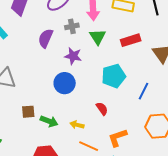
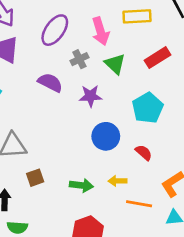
purple semicircle: (46, 38) -> (50, 83), turned 108
blue circle: (65, 83) -> (106, 136), moved
brown square: (28, 112) -> (35, 178), moved

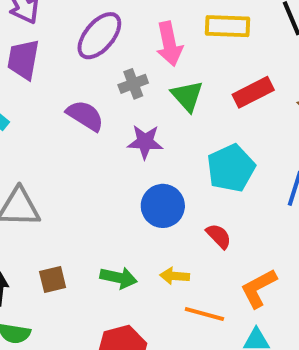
brown square: (35, 178) -> (53, 280), moved

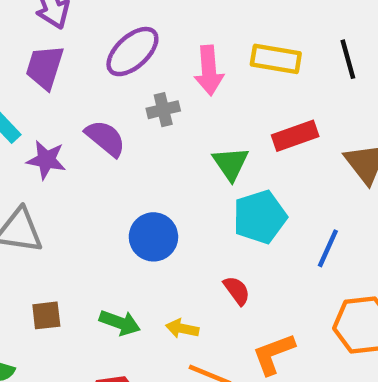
green triangle: (187, 96) -> (231, 163), moved
purple star: (145, 142) -> (46, 160), moved
blue circle: (163, 206) -> (153, 237), moved

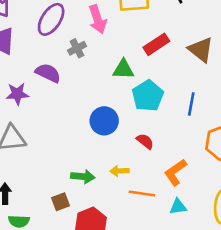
green triangle: (231, 163) -> (123, 69), turned -40
blue circle: (153, 237) -> (104, 121), moved
brown square: (46, 315) -> (61, 202), moved

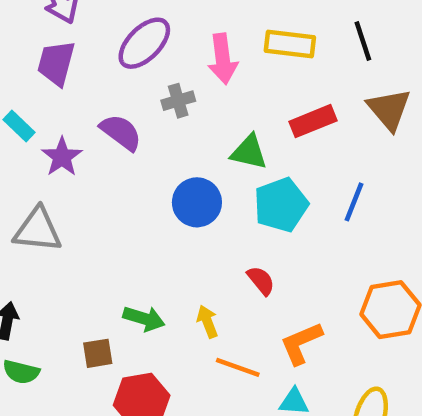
brown triangle: (201, 50) -> (389, 109), moved
purple star: (17, 94) -> (62, 157), turned 30
blue line: (191, 104) -> (354, 202), moved
blue circle: (104, 121) -> (197, 202), moved
yellow arrow: (119, 171) -> (207, 322), turned 60

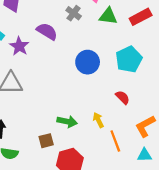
gray cross: (178, 101) -> (74, 13), turned -32
green triangle: (249, 152) -> (108, 16), moved
orange line: (238, 367) -> (115, 141), turned 55

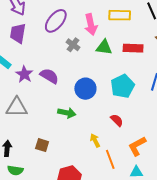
red rectangle: (141, 17) -> (133, 48), turned 30
purple semicircle: (47, 31) -> (49, 76), moved
green arrow: (67, 122) -> (67, 113), moved
brown square: (46, 141) -> (42, 145), moved, turned 32

